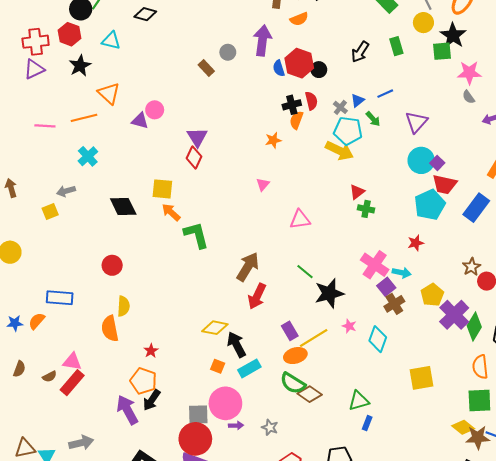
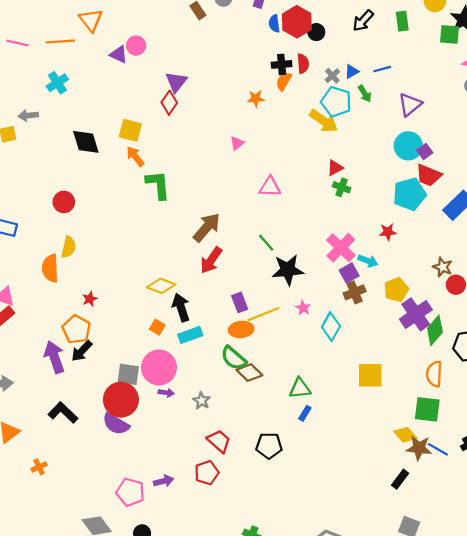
brown star: (472, 267) -> (443, 267), turned -30

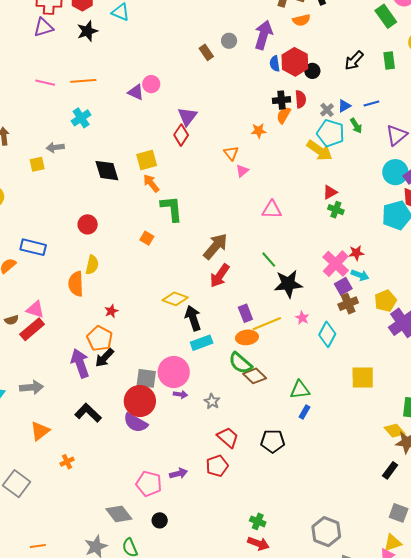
orange triangle: (91, 20) -> (231, 153), moved, size x0.7
yellow square: (130, 130) -> (147, 160), turned -30
red star: (388, 232) -> (356, 253), moved
orange square: (157, 327) -> (147, 238), moved

